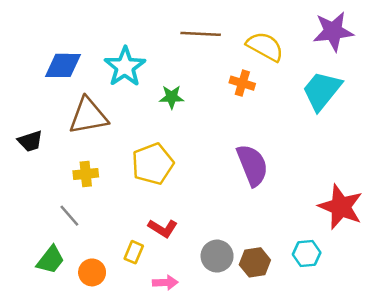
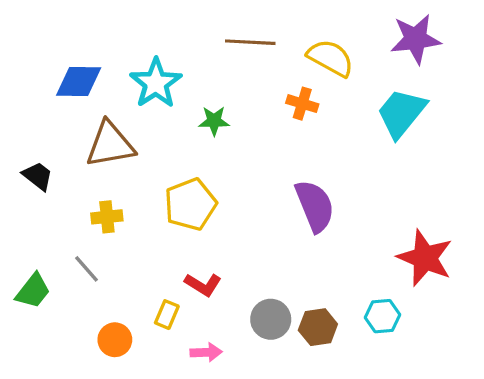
black trapezoid: (30, 141) -> (38, 176), turned -124
green trapezoid: (50, 260) -> (33, 291), moved

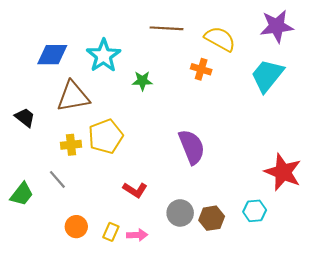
yellow pentagon: (190, 204) -> (106, 136), moved
purple semicircle: (315, 206) -> (192, 147), moved
yellow rectangle: (167, 315) -> (111, 232), moved

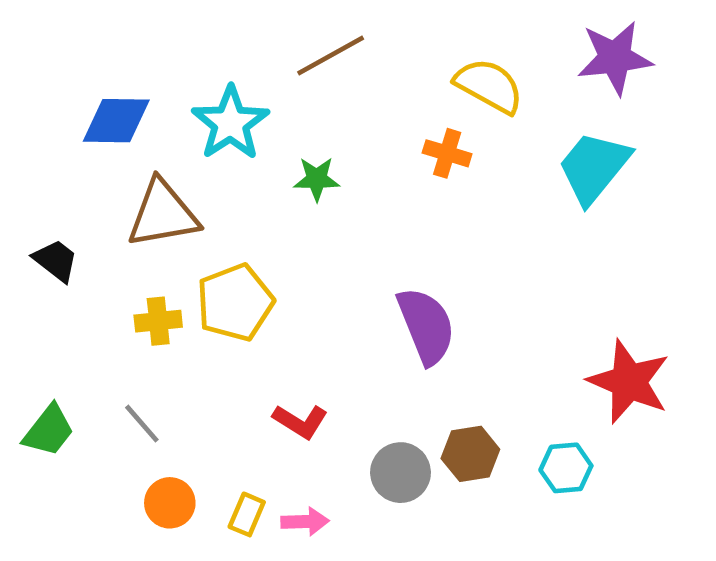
brown line: (166, 28) -> (331, 55), moved, turned -32
gray line: (57, 179) -> (142, 424), moved
brown hexagon: (212, 218) -> (470, 454), moved

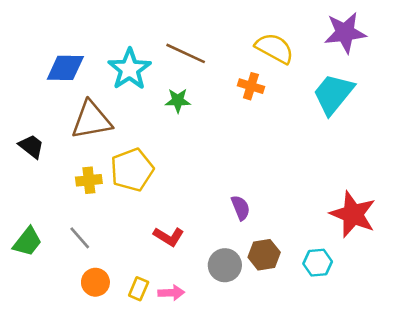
brown line: (331, 55) -> (186, 53), moved, turned 54
purple semicircle: (426, 326) -> (241, 208), moved, size x0.6

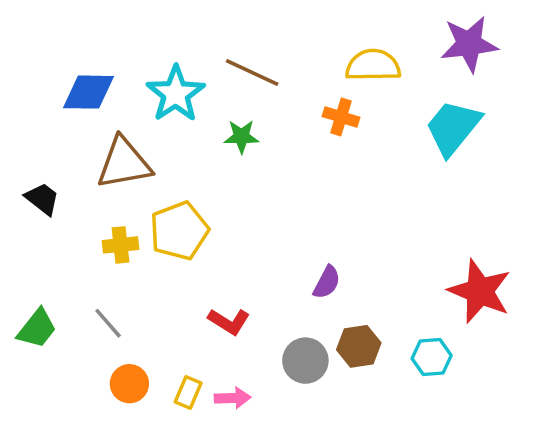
yellow semicircle: (275, 48) -> (373, 65), turned -30
purple semicircle: (241, 208) -> (327, 282), turned 50

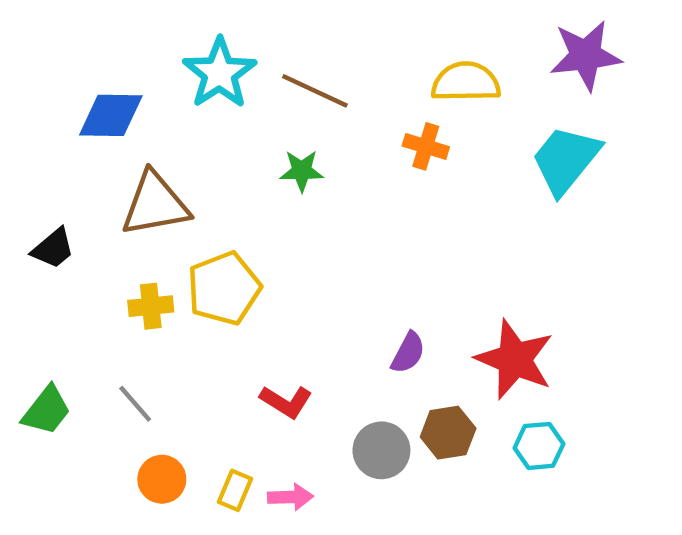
cyan star: (176, 94) -> (220, 73), moved
black trapezoid: (42, 199) -> (53, 248), turned 102
red star: (480, 291) -> (515, 359), moved

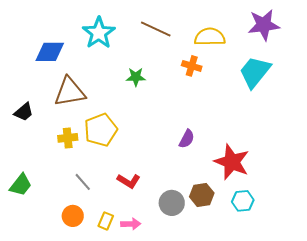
brown line: (315, 91) -> (156, 29), moved
purple semicircle: (408, 353) -> (187, 139), moved
gray line: (135, 404) -> (83, 182), moved

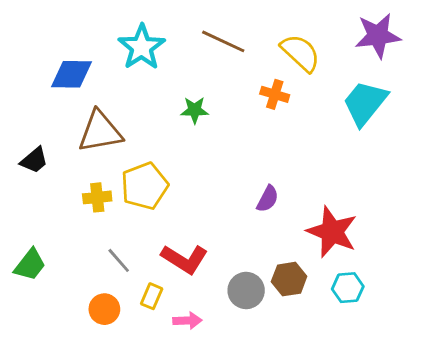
yellow semicircle: (210, 37) -> (301, 53), turned 44
red L-shape: (129, 181) -> (185, 259), size x1.4
yellow rectangle: (106, 221) -> (152, 296), moved

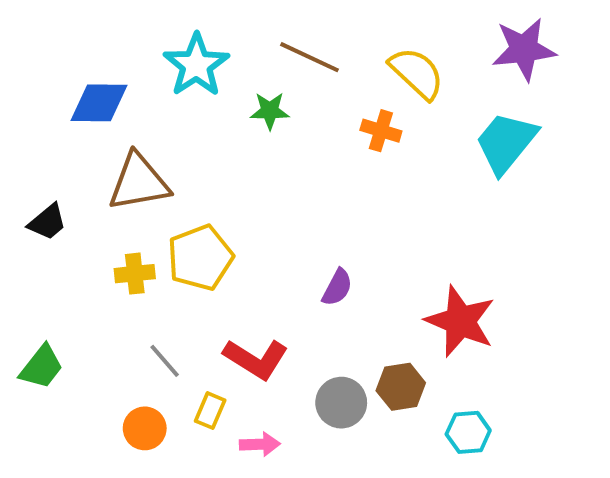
green star: (195, 110) -> (270, 111), moved
purple semicircle: (268, 199) -> (337, 287), moved
cyan hexagon: (348, 288) -> (468, 432), moved

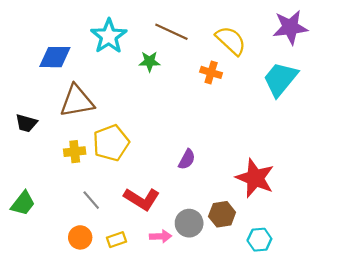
black trapezoid: (47, 222) -> (26, 123), turned 55
yellow rectangle: (210, 411) -> (116, 240), moved, turned 48
pink arrow: (260, 444) -> (160, 236), moved

